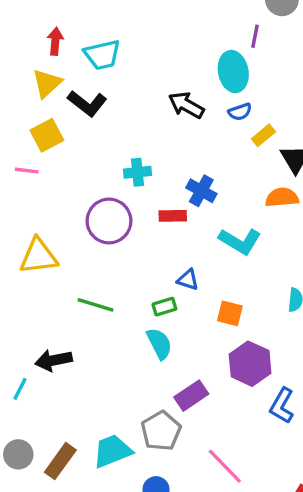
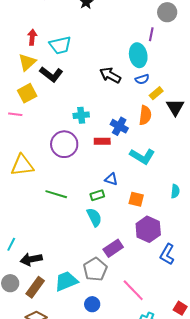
orange semicircle: (282, 197) -> (145, 115), moved, turned 102
black arrow: (54, 360) -> (31, 259), moved

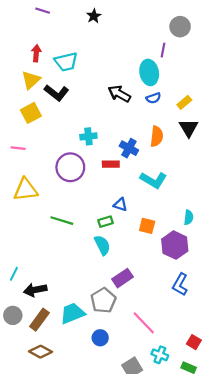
yellow rectangle: (156, 93) -> (184, 102), moved
pink line: (15, 114) -> (18, 148), moved
purple hexagon: (148, 229) -> (175, 245), moved

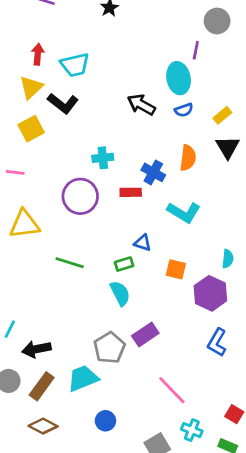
gray pentagon: (103, 300) -> (109, 348), moved
blue circle: (100, 338) -> (105, 421), moved

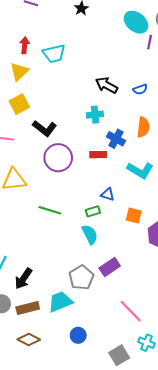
cyan ellipse: (179, 78) -> (136, 22), moved, turned -40
black L-shape: (63, 103) -> (45, 128), moved
cyan cross: (103, 158) -> (95, 115), moved
black arrow: (36, 349) -> (24, 279), turned -45
brown rectangle: (42, 386) -> (28, 308), turned 40

